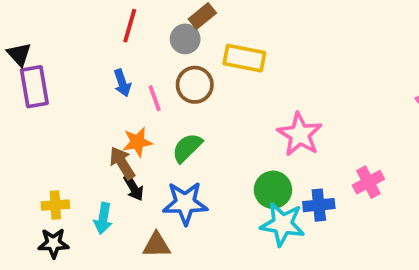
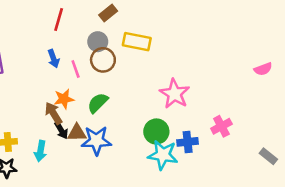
gray circle: (185, 39) -> (98, 42), moved
brown triangle: (157, 245) -> (77, 133), moved

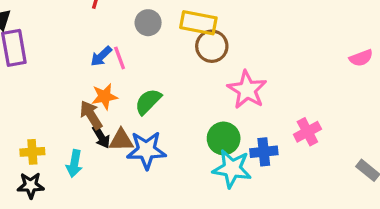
blue arrow: (53, 59) -> (101, 56), moved, turned 66
brown circle: (103, 60) -> (212, 46), moved

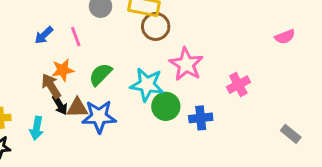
blue arrow: (101, 56) -> (44, 35), moved
pink cross: (307, 132) -> (238, 85), moved
cyan star: (232, 169) -> (147, 85), moved

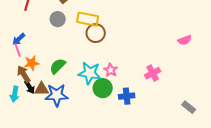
pink line: (76, 37) -> (18, 50), moved
pink star: (186, 64) -> (111, 70), moved, size x0.6
cyan arrow: (37, 128) -> (15, 94), moved

